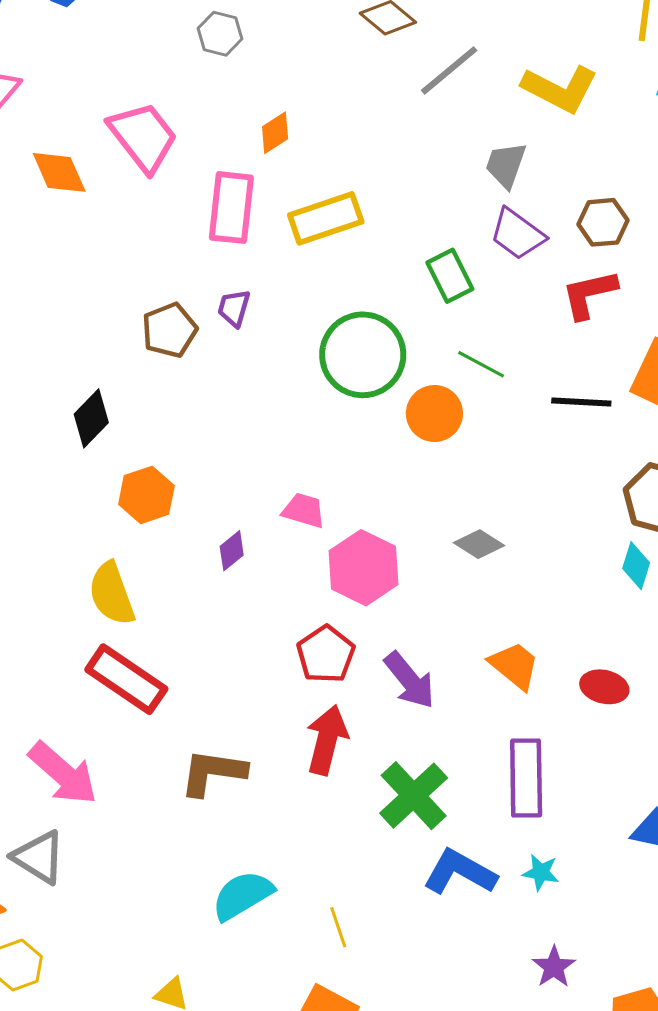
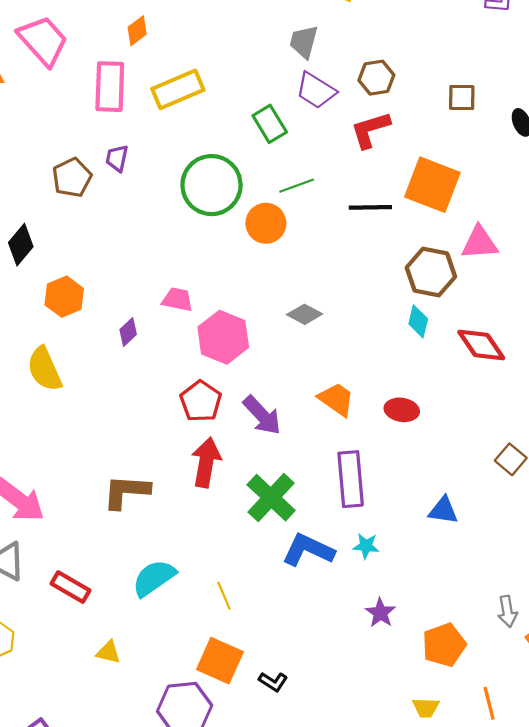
green line: (481, 364) -> (297, 186), turned -44
red rectangle: (126, 679) -> (70, 587), moved, size x0.7

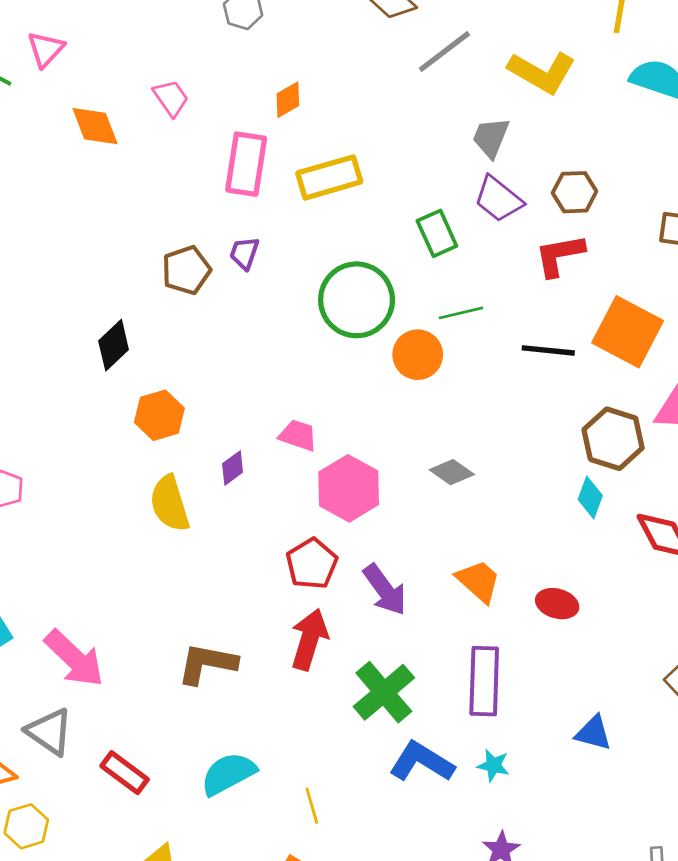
pink trapezoid: (43, 41) -> (171, 98), size x0.6
yellow semicircle: (44, 369) -> (170, 504), moved

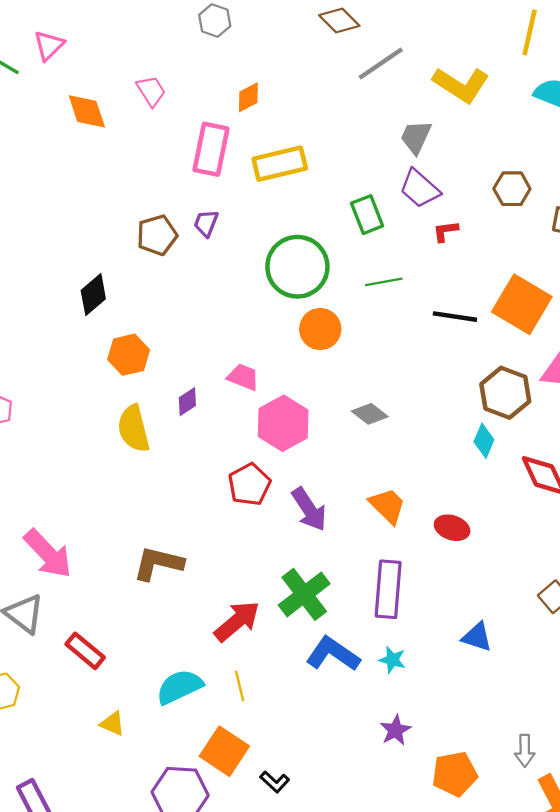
brown hexagon: (575, 192) -> (512, 189), moved
red L-shape: (560, 255) -> (446, 231), moved, size x0.6
orange circle: (418, 355) -> (320, 329), moved
red arrow: (309, 639) -> (237, 621), moved, turned 30
cyan semicircle: (228, 774) -> (179, 687), moved

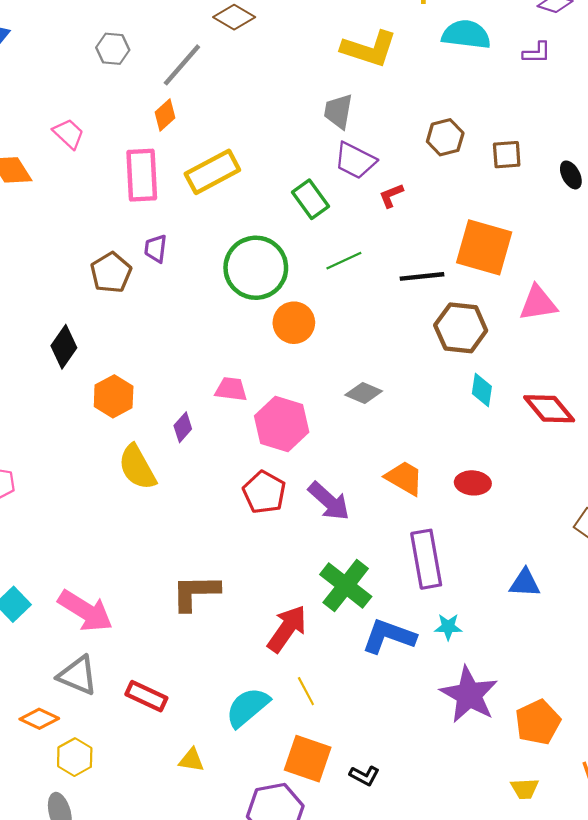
gray line: (381, 63) -> (182, 65), moved
brown hexagon: (505, 393) -> (461, 328), moved
purple star: (395, 730) -> (469, 695), size x1.8

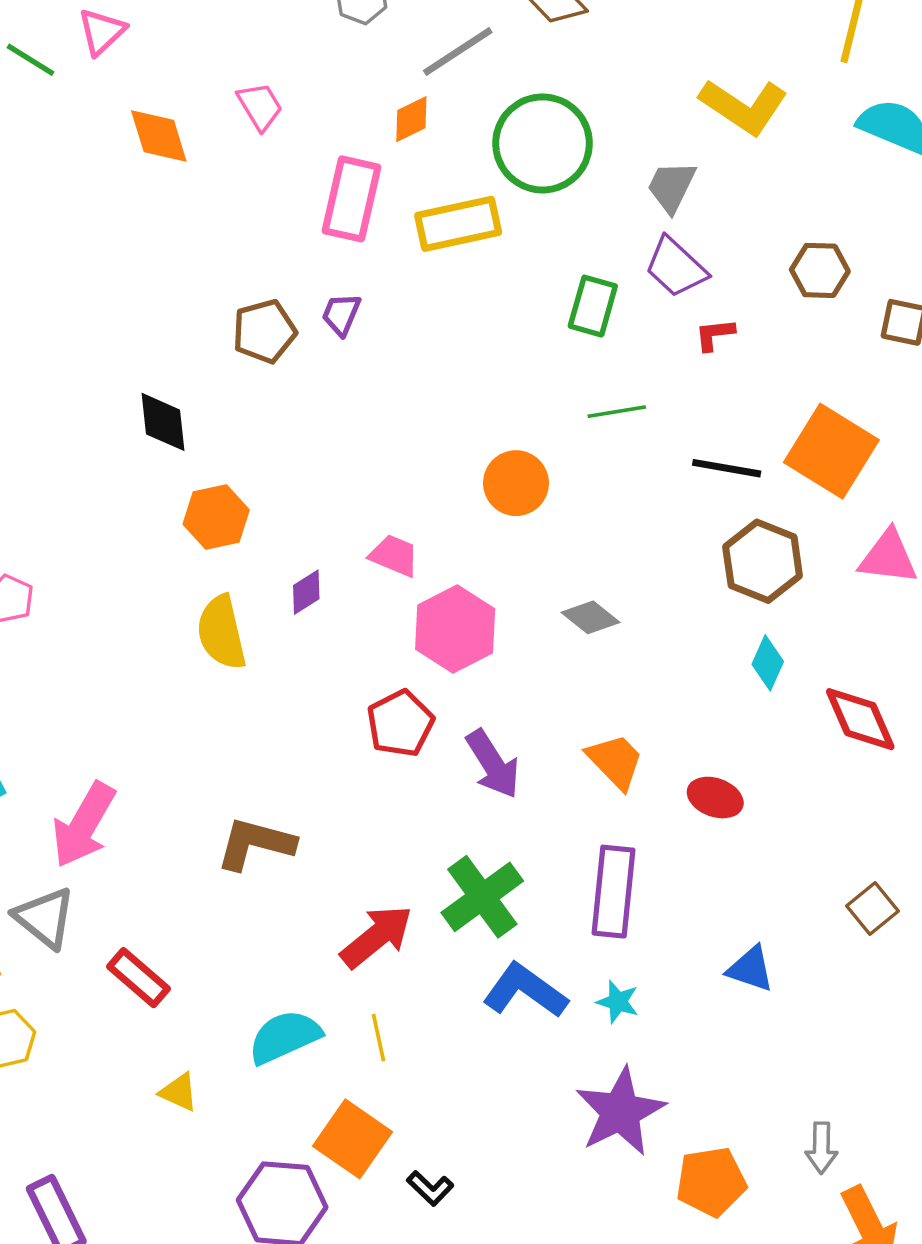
green rectangle: (310, 199) -> (593, 306), turned 36
green circle: (256, 268) -> (543, 143), moved
black diamond: (64, 347) -> (163, 422), turned -57
pink arrow: (85, 611) -> (84, 825), turned 72

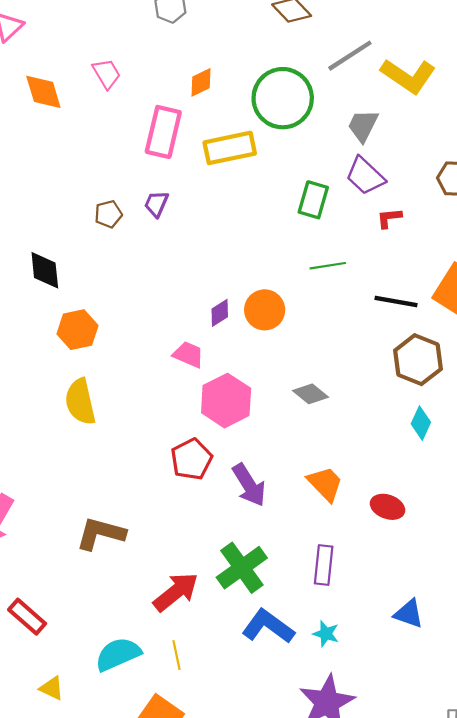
gray line: (458, 52) -> (350, 56), moved
brown pentagon: (264, 331) -> (108, 214), size x0.7
purple diamond: (306, 592) -> (220, 313), moved
purple rectangle: (613, 892) -> (324, 565), size x0.7

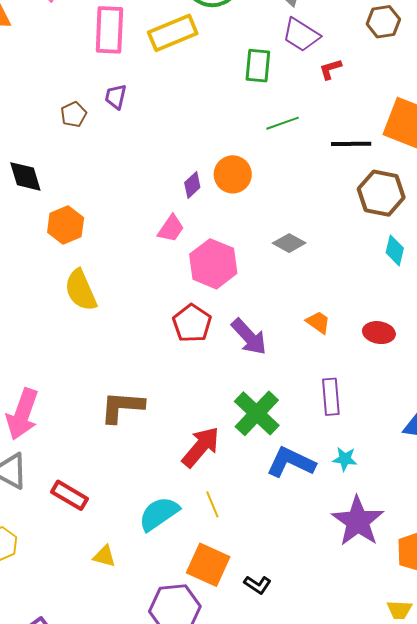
pink trapezoid: (188, 355) -> (171, 228), turned 112
orange trapezoid: (325, 484) -> (318, 322), size x0.7

